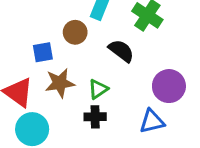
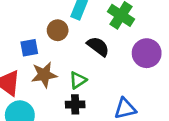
purple circle: (169, 86) -> (147, 53), moved

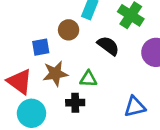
green triangle: (78, 80) -> (88, 79), turned 36
black cross: (75, 104) -> (75, 103), moved

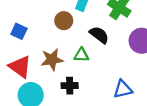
blue square: (41, 47) -> (19, 31), moved, turned 35
green triangle: (88, 79) -> (81, 55), moved

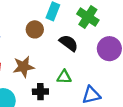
green triangle: (81, 55) -> (64, 77), moved

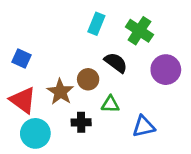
brown circle: (35, 29) -> (88, 79), moved
brown star: (23, 67) -> (60, 92), turned -30

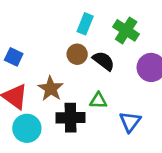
brown circle: (88, 79) -> (77, 54), moved
black cross: (81, 122) -> (71, 118), size x1.5
blue triangle: (144, 126) -> (130, 122), turned -40

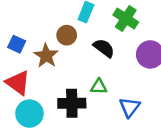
brown circle: (77, 54) -> (67, 35), moved
brown star: (51, 89) -> (46, 56), moved

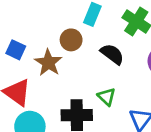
green triangle: (99, 87) -> (107, 97), turned 42

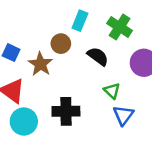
green triangle: (107, 97) -> (112, 91), moved

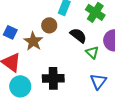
green triangle: (112, 91) -> (92, 52), moved

